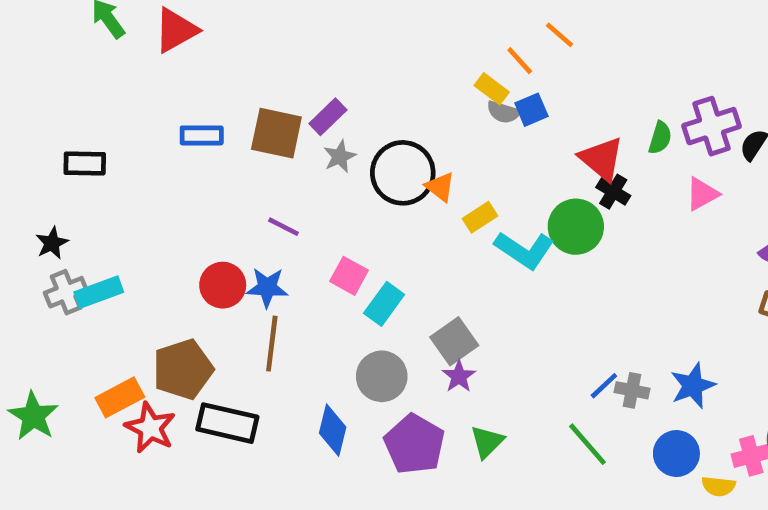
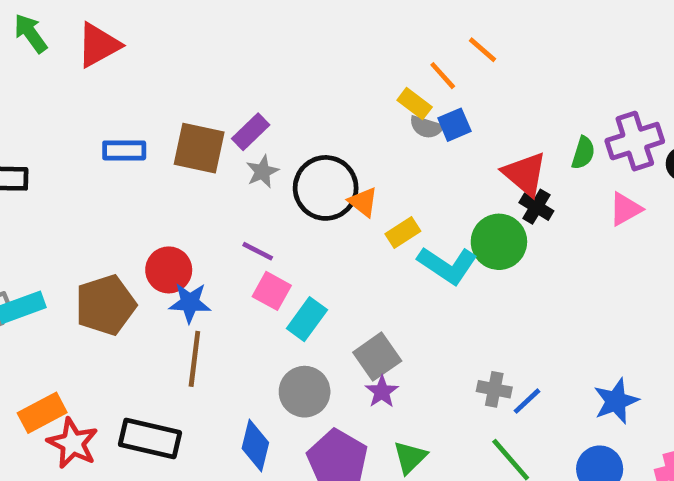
purple line: (284, 227) -> (258, 251), moved
red circle: (223, 285) -> (169, 270), moved
brown pentagon: (183, 369) -> (105, 305), moved
gray cross: (632, 390) -> (494, 389), moved

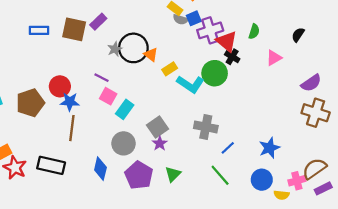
purple cross: (635, 141) -> (210, 30), moved
gray star: (262, 172) -> (115, 49), moved
gray cross: (494, 389) -> (206, 127), moved, size x1.5

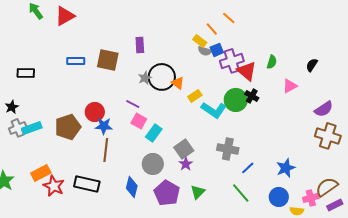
purple rectangle: (98, 22) -> (140, 45), moved, turned -49
black cross: (232, 57) -> (252, 96), moved

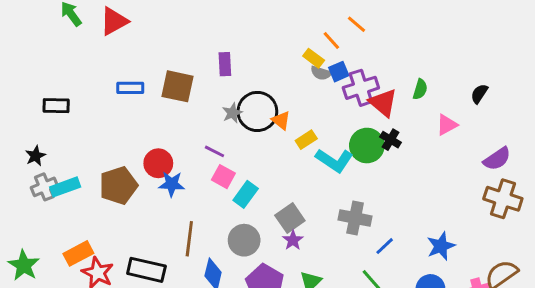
brown line: (106, 150) -> (189, 239), moved

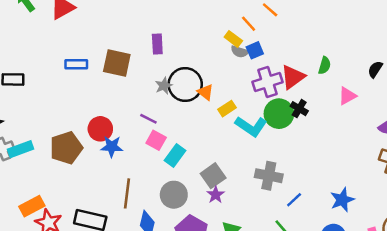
purple cross: (361, 88) -> (268, 82), moved
red triangle: (383, 103) -> (293, 77), turned 44

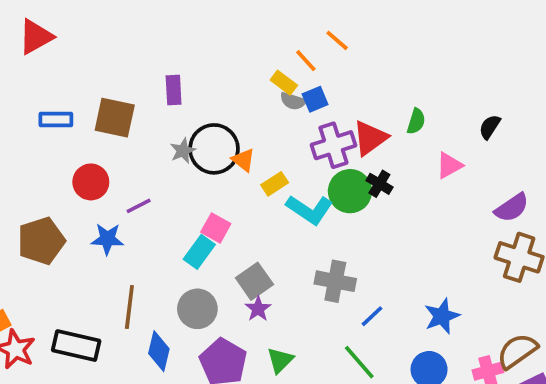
purple line: (148, 119) -> (139, 206), moved, turned -54
red circle: (100, 129) -> (91, 182), moved
pink square: (156, 140) -> (216, 228), moved

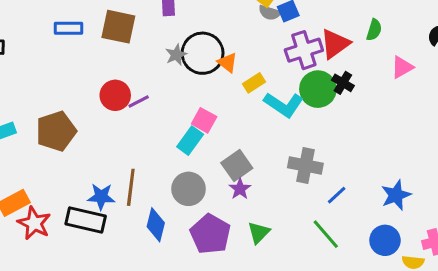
red circle: (91, 182) -> (115, 95), moved
blue star: (107, 239) -> (101, 197), moved

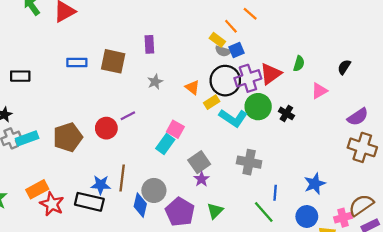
black circle: (203, 53) -> (225, 81), moved
black cross: (343, 83) -> (286, 113), moved
red circle: (115, 95) -> (106, 128), moved
gray circle: (189, 189) -> (154, 190), moved
blue line: (337, 195) -> (275, 193), moved, turned -42

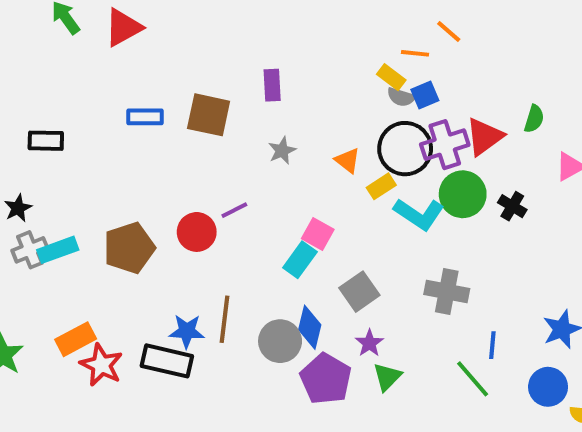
orange line: (231, 26) -> (415, 53), turned -42
purple star: (201, 179) -> (369, 343), moved
blue diamond: (140, 205) -> (310, 327), moved

